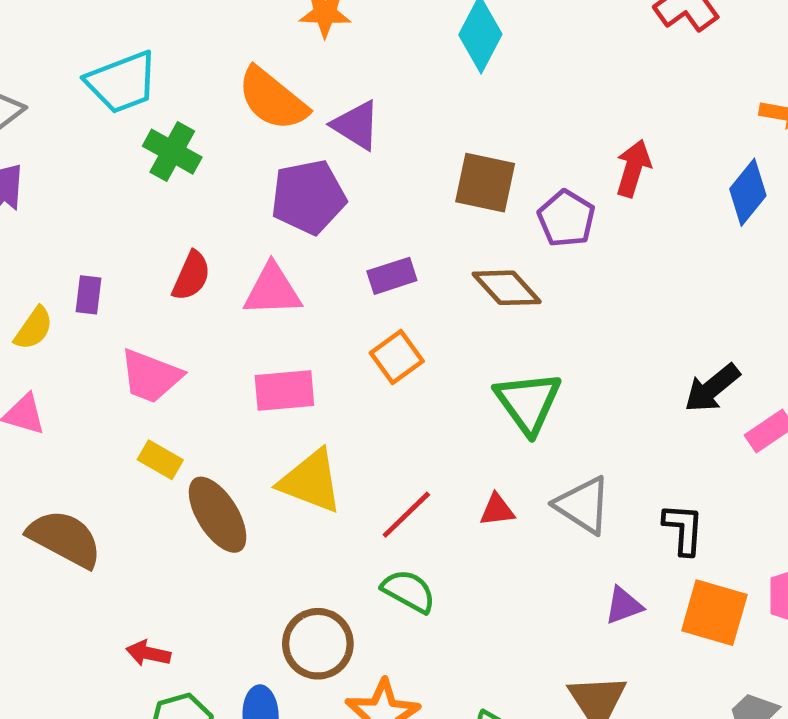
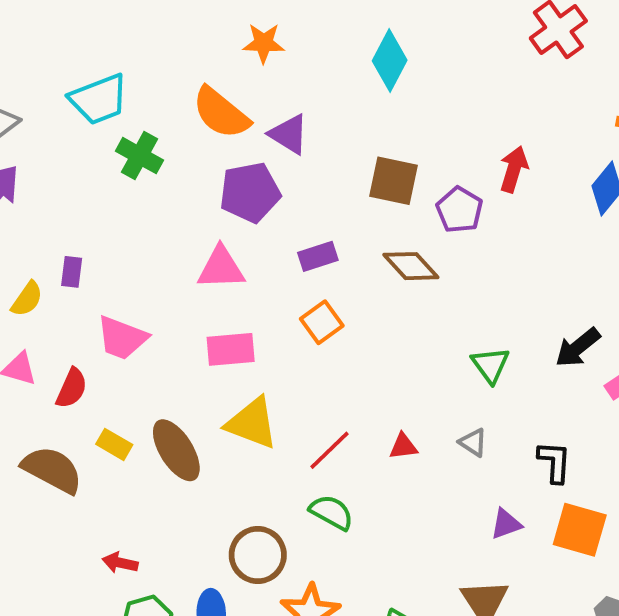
red semicircle: (191, 276) -> (72, 388), moved
green triangle: (528, 402) -> (490, 365), moved, size x0.7
yellow rectangle: (160, 460) -> (114, 444), moved
gray triangle: (583, 505) -> (473, 443), size x0.6

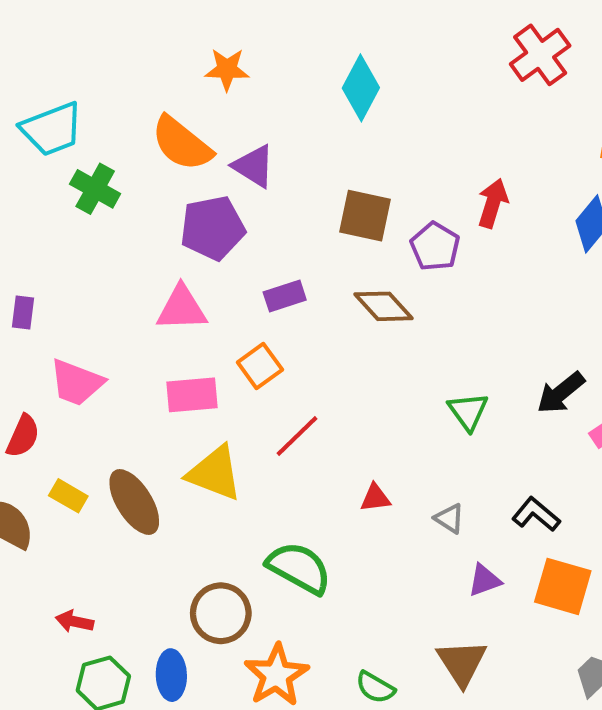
orange square: (322, 322) -> (260, 366), moved
gray triangle: (473, 443) -> (449, 518), moved
red line: (330, 450) -> (297, 436), moved
black L-shape: (554, 462) -> (536, 514), turned -54
green semicircle: (331, 512) -> (299, 568), size x1.4

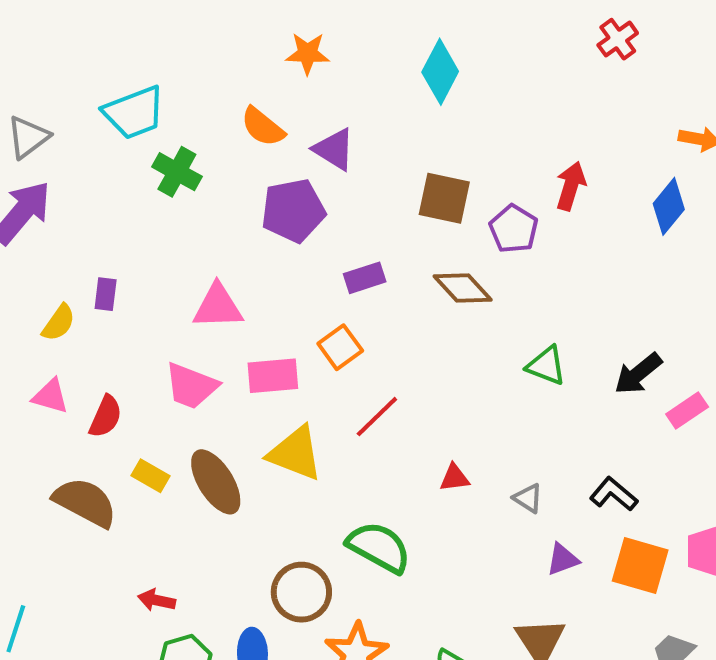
red cross: (540, 55) -> (618, 39), size x0.7
orange semicircle: (182, 144) -> (263, 127), size x0.7
pink triangle: (182, 308) -> (218, 306), moved
pink trapezoid: (77, 383) -> (191, 386), moved
green triangle: (468, 411) -> (546, 366), moved, turned -33

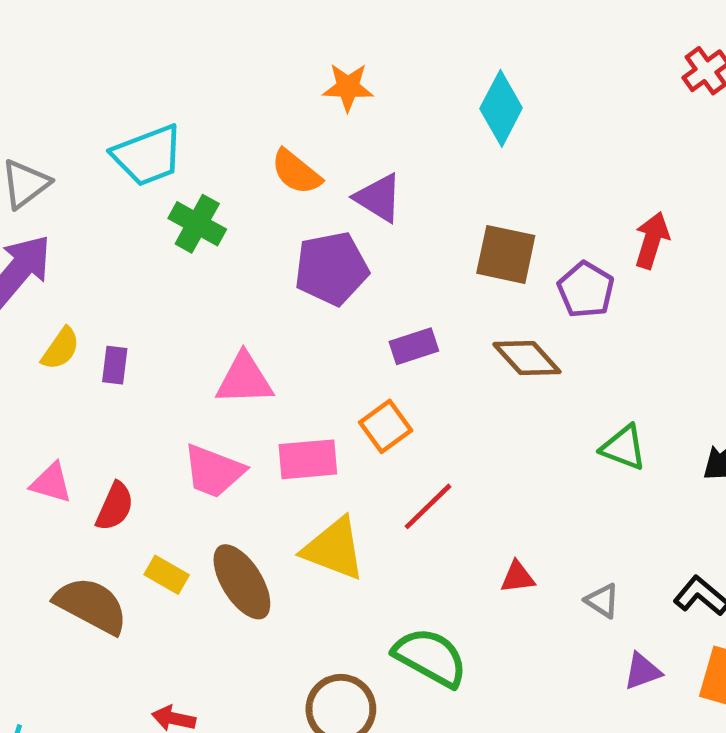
yellow semicircle: (59, 323) -> (61, 349), moved

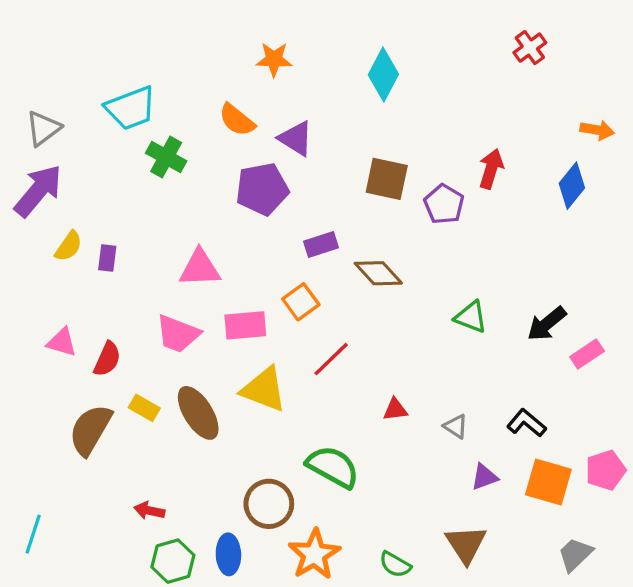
brown diamond: (527, 358) -> (378, 273), moved
brown semicircle: (91, 605) -> (90, 430), turned -88

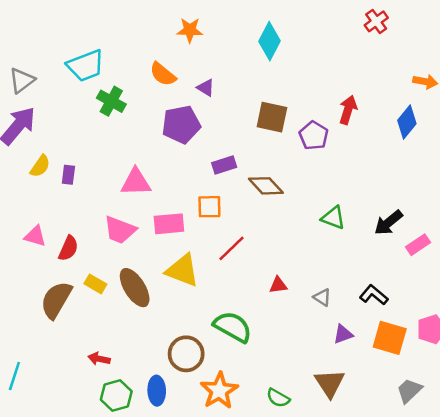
purple triangle: (296, 138) -> (206, 88), size x0.7
orange square: (301, 302) -> (209, 207), turned 35

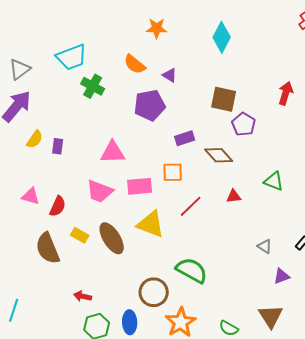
purple pentagon: (314, 136) -> (244, 124), moved
red triangle: (278, 285) -> (234, 196), moved
brown semicircle: (56, 300) -> (48, 248), turned -52

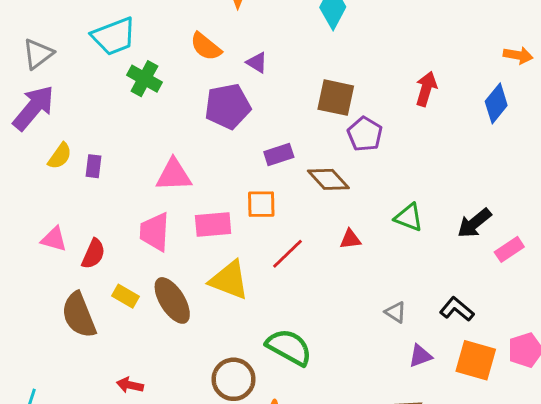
pink trapezoid: (100, 191) -> (155, 232), turned 72

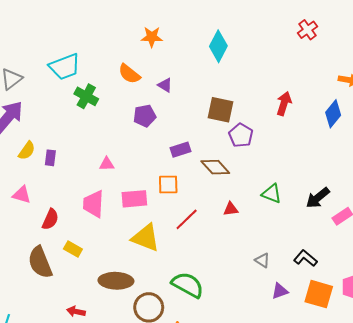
purple pentagon: (228, 106) -> (145, 116), size x0.7
pink triangle: (174, 175) -> (107, 164), size x0.6
pink triangle: (54, 239) -> (22, 195), moved
brown ellipse: (172, 300) -> (116, 281), moved, turned -56

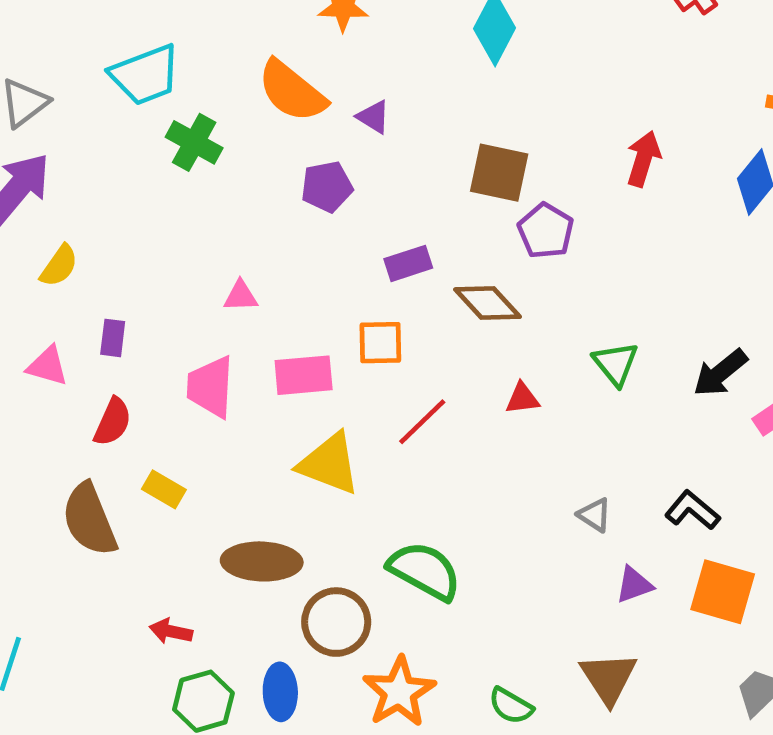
orange semicircle: (129, 74) -> (292, 91), size x1.4
purple rectangle: (50, 158) -> (113, 338), moved
green triangle: (272, 194) -> (616, 364), turned 30

